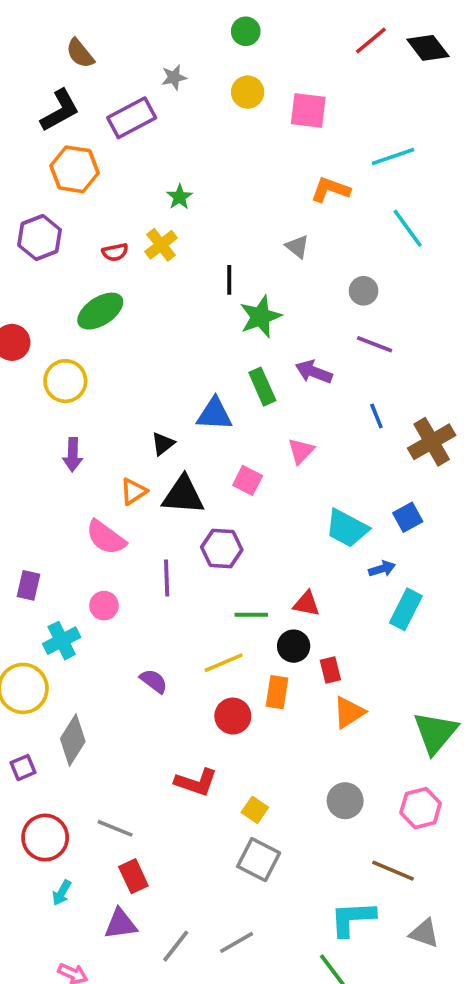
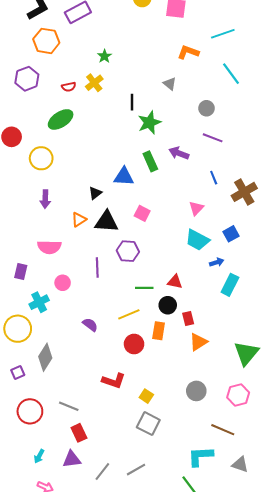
pink triangle: (301, 451) -> (196, 208), moved
pink semicircle: (106, 537) -> (49, 247), moved, turned -35
cyan arrow: (62, 893) -> (39, 456), moved

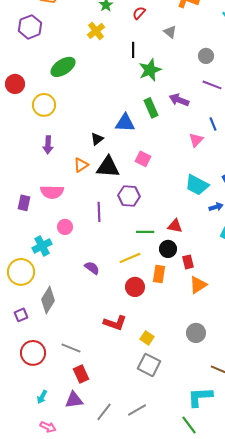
red semicircle: (69, 87) -> (139, 13), moved, turned 144
pink triangle: (196, 208) -> (196, 140), moved
purple rectangle: (21, 272) -> (24, 203), moved

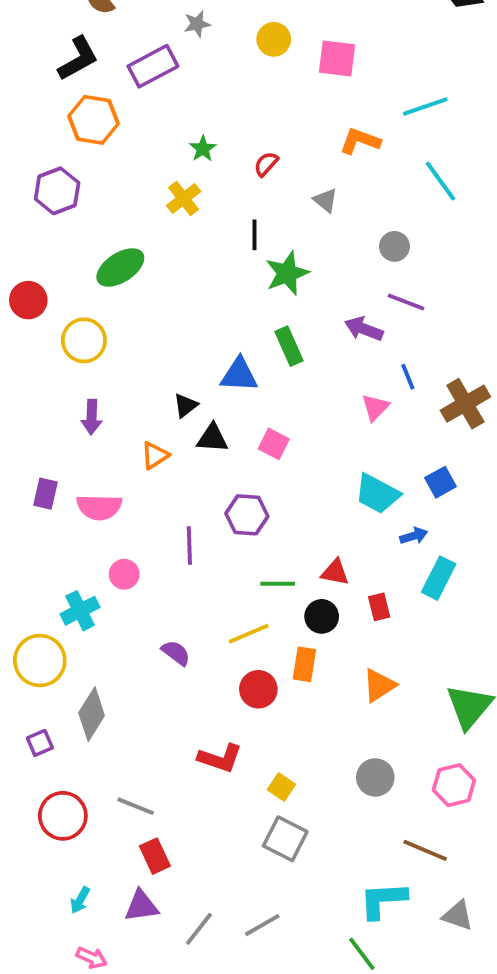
purple arrow: (179, 100) -> (364, 329), moved
black triangle: (108, 167) -> (212, 438), moved, size x0.7
purple rectangle: (24, 203) -> (46, 494), moved
red rectangle: (188, 262) -> (379, 607), moved

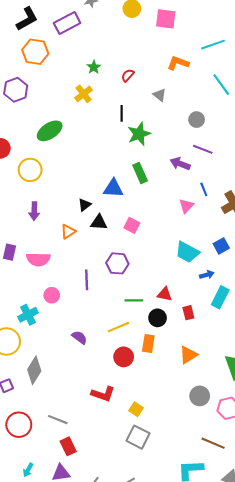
gray circle: (375, 777) -> (200, 396), moved

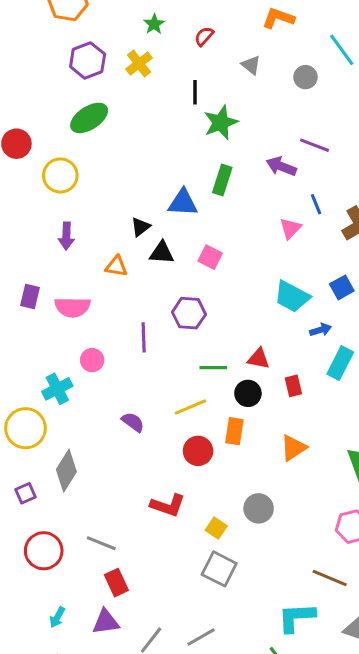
purple hexagon: (16, 90) -> (88, 60), moved
gray circle: (197, 120) -> (305, 77), moved
green rectangle: (140, 173) -> (222, 180), turned 42
orange triangle: (68, 232) -> (116, 266), turned 42
gray circle: (200, 396) -> (259, 508), moved

